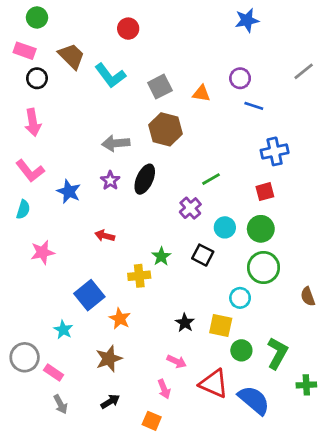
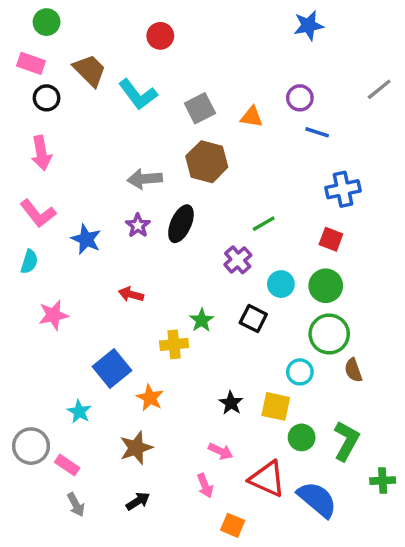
red square: (265, 192) -> (331, 239), turned 36
brown semicircle: (308, 297) -> (353, 370), moved
orange square: (152, 421) -> (233, 525), moved

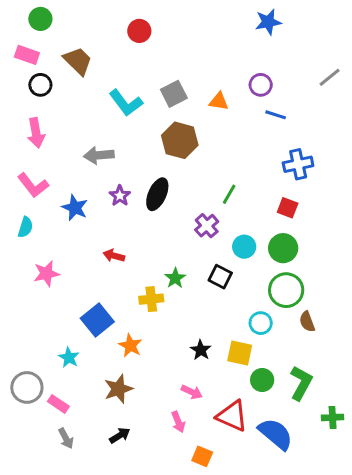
cyan L-shape: (138, 94) -> (126, 103), moved
gray arrow: (145, 179) -> (99, 155), moved
green line: (264, 224) -> (229, 194), turned -30

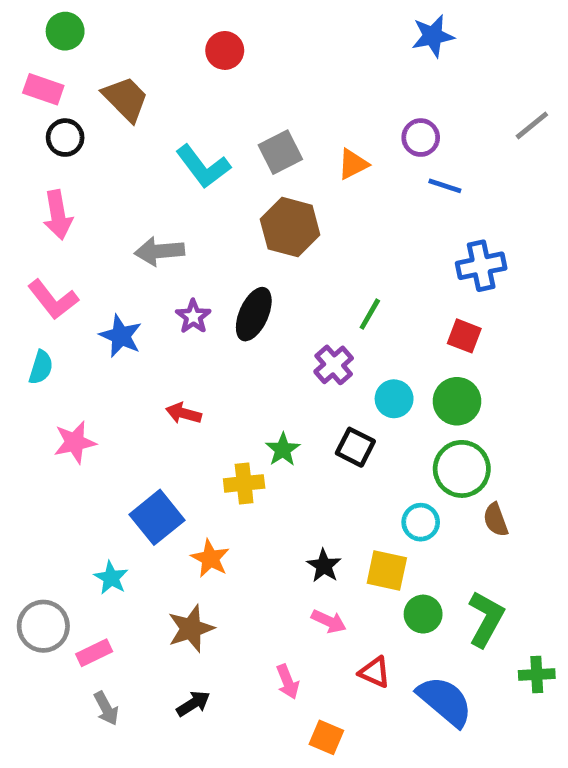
orange triangle: (219, 101) -> (353, 164), turned -36
pink arrow: (192, 392) -> (329, 621), moved
pink rectangle: (58, 404) -> (94, 653), turned -60
red triangle: (232, 416) -> (375, 672), size x0.6

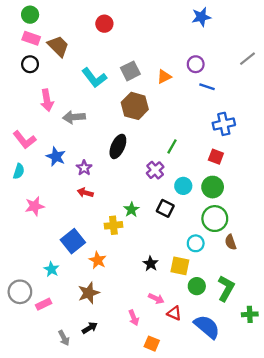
pink rectangle: (43, 89) -> (31, 38), moved
pink arrow: (58, 215) -> (47, 100), moved
purple star: (193, 317) -> (84, 168), moved
pink arrow: (329, 621) -> (156, 299), moved
gray arrow: (106, 708) -> (64, 338), moved

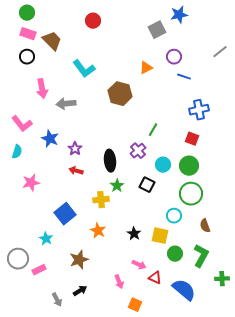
gray square: (130, 71) -> (157, 30), moved
black ellipse: (118, 146) -> (110, 161), moved, turned -30
brown semicircle: (231, 242) -> (205, 226), moved
orange star: (98, 260) -> (98, 231), moved

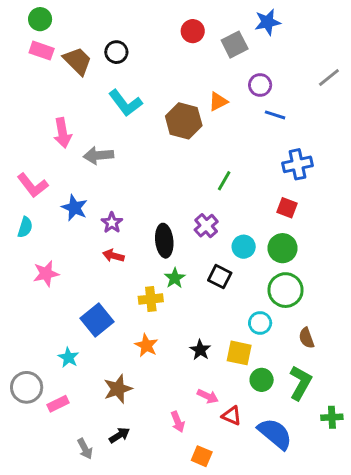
red circle: (93, 21) -> (193, 31), moved
black circle: (27, 57) -> (116, 52), moved
brown hexagon: (120, 94) -> (184, 121), moved
green line: (153, 130) -> (224, 181), moved

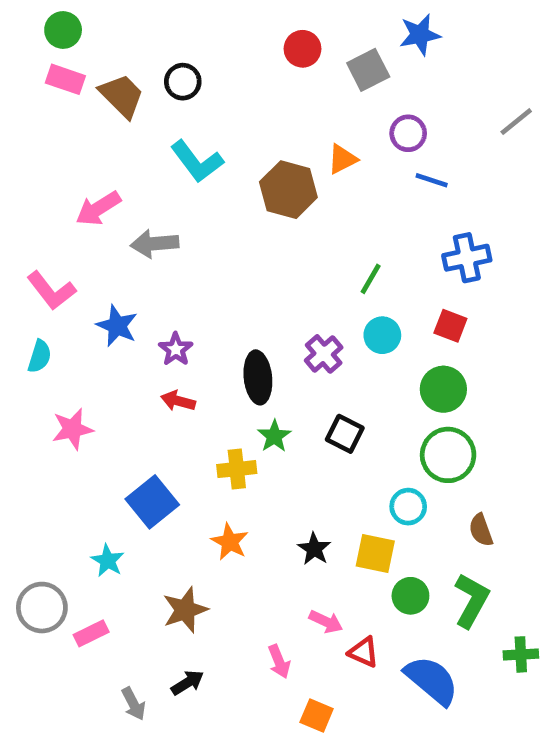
pink arrow: (62, 133) -> (98, 208), turned 68
green line: (224, 181) -> (371, 279), moved
cyan circle: (244, 247) -> (382, 335), moved

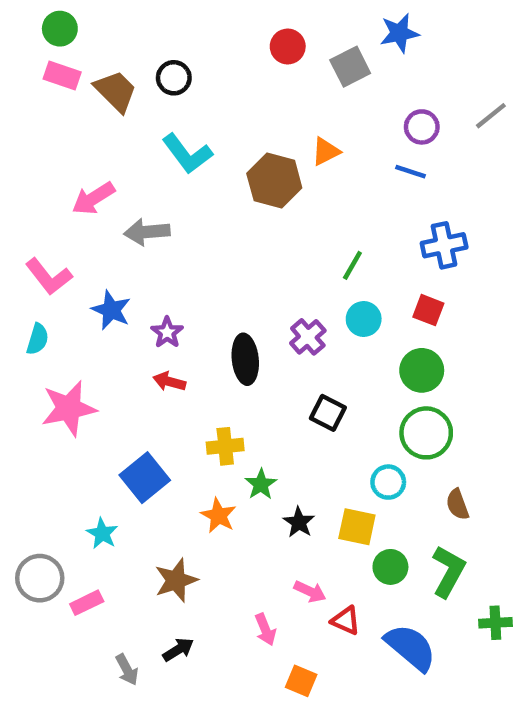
purple circle: (408, 133) -> (422, 127), moved
pink star: (72, 429) -> (69, 408), size x1.4
green star: (274, 436) -> (261, 484), moved

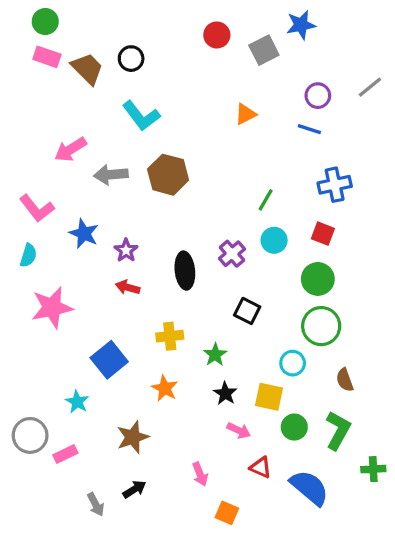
brown hexagon: (274, 181) -> (168, 175), moved
green star: (261, 484) -> (215, 355), moved
pink arrow: (310, 592) -> (239, 430), moved

